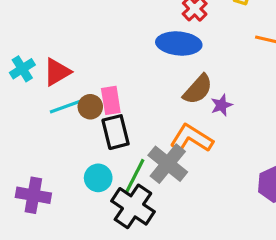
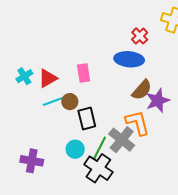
pink rectangle: (111, 100) -> (84, 73), moved
purple star: (222, 105) -> (158, 101), size x1.6
orange L-shape: (191, 138) -> (138, 123), turned 44

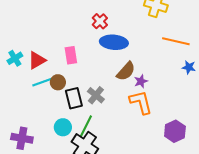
red cross: (140, 36) -> (100, 21), moved
purple star: (158, 101) -> (141, 81), size x0.6
orange L-shape: (138, 123) -> (141, 102), moved
gray cross: (122, 140) -> (96, 95), moved, size x0.7

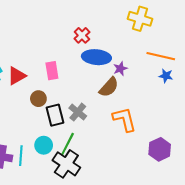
blue star: (189, 67) -> (166, 76), moved
purple star: (141, 81) -> (120, 69), moved
cyan line: (42, 82) -> (21, 156), moved, turned -66

